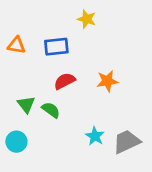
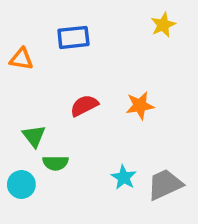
yellow star: (87, 19) -> (163, 25), moved, turned 30
blue rectangle: (56, 47) -> (73, 37), moved
green semicircle: (51, 110) -> (55, 163), moved, turned 144

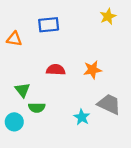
red semicircle: (84, 106) -> (56, 70), turned 30
gray trapezoid: (165, 184) -> (109, 104), moved, turned 50

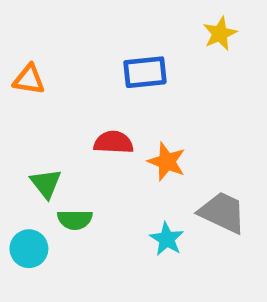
blue rectangle: (49, 25) -> (145, 72), moved
orange star: (92, 70) -> (167, 162), moved, turned 30

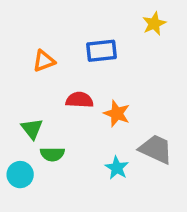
orange triangle: (29, 79) -> (44, 61), moved, turned -30

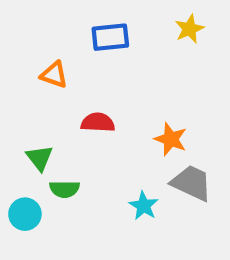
blue rectangle: (102, 51) -> (110, 37), moved
orange triangle: (44, 61) -> (54, 75), turned 40
orange star: (117, 113) -> (171, 139), moved

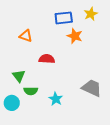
blue rectangle: (110, 37) -> (64, 18), moved
orange star: (171, 139) -> (75, 36), moved
cyan star: (144, 206) -> (56, 99), moved

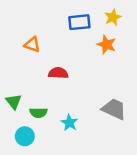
orange star: (75, 36) -> (107, 45), moved
green triangle: (19, 76) -> (14, 102), moved
cyan circle: (12, 103) -> (25, 136), moved

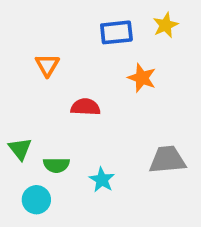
orange triangle: (32, 45) -> (47, 65), turned 42
orange star: (107, 45) -> (142, 78), moved
gray trapezoid: (114, 109) -> (167, 160), turned -30

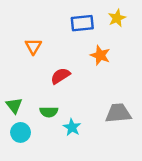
red semicircle: (85, 107) -> (60, 76), turned -36
green semicircle: (56, 165) -> (49, 112), moved
cyan circle: (36, 200) -> (21, 132), moved

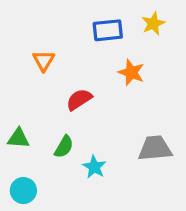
green triangle: (14, 105) -> (18, 138), turned -48
green semicircle: (49, 112) -> (64, 147), turned -60
cyan circle: (21, 132) -> (23, 191), moved

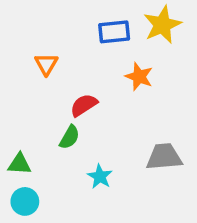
yellow star: (153, 24) -> (162, 25), size x1.5
green triangle: (18, 138) -> (20, 164), moved
green semicircle: (64, 147) -> (69, 137), moved

